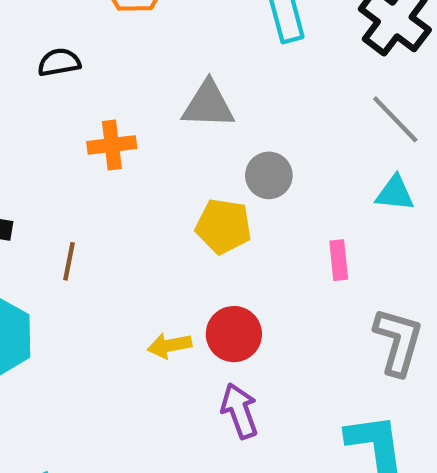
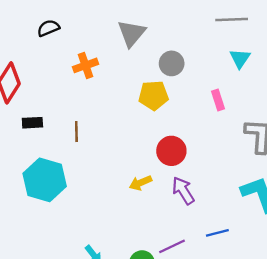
gray triangle: (208, 105) -> (132, 33), turned -40
gray line: (395, 119) -> (232, 20), turned -36
cyan triangle: (395, 193) -> (240, 58), turned -50
yellow arrow: (169, 346) -> (140, 183), moved

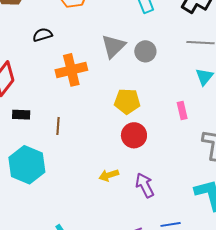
gray circle: (172, 63) -> (145, 51), moved
orange cross: (86, 65) -> (71, 70), size x1.4
red circle: (171, 151) -> (134, 135), moved

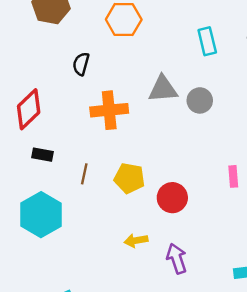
black semicircle: (43, 35) -> (81, 64), turned -66
gray triangle: (113, 46) -> (163, 89), turned 32
yellow pentagon: (127, 101) -> (129, 178), moved

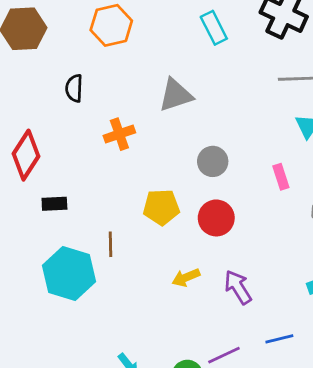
gray circle: (200, 100) -> (213, 161), moved
orange cross: (109, 110) -> (119, 134), size x0.7
brown line: (84, 174) -> (111, 244), moved

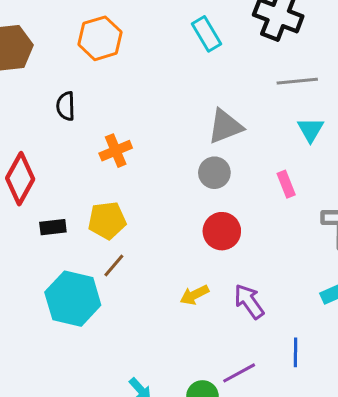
gray triangle: (176, 95) -> (225, 126), moved
yellow pentagon: (161, 207) -> (107, 220), moved
brown line: (111, 244) -> (114, 266), turned 45
blue line: (279, 339) -> (296, 352), turned -72

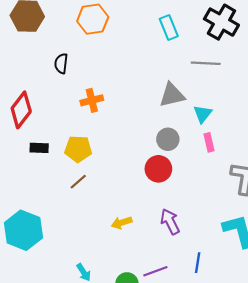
gray line: (297, 81) -> (206, 63), moved
cyan triangle: (311, 130) -> (203, 114), moved
gray circle: (214, 173) -> (168, 139), moved
yellow arrow: (194, 295) -> (122, 223), moved
cyan hexagon: (73, 299) -> (23, 230), moved

